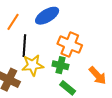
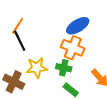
blue ellipse: (47, 16) -> (78, 26), moved
black line: (24, 46) -> (20, 41), moved, turned -30

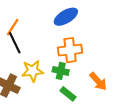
blue ellipse: (78, 26) -> (66, 17), moved
orange cross: (73, 48) -> (70, 50), turned -30

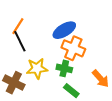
blue ellipse: (66, 17) -> (64, 30), moved
orange cross: (70, 50) -> (73, 48), turned 30

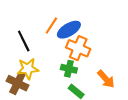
orange line: (18, 26) -> (51, 26), moved
yellow star: (37, 68) -> (28, 69), moved

